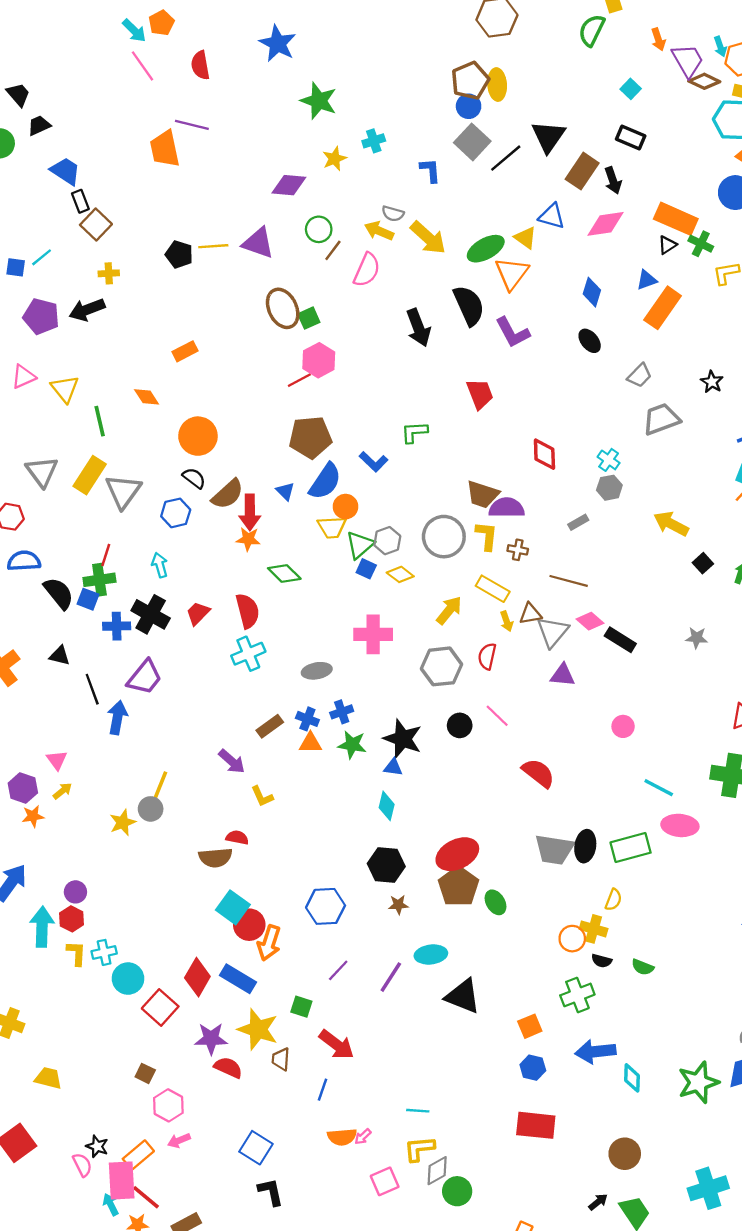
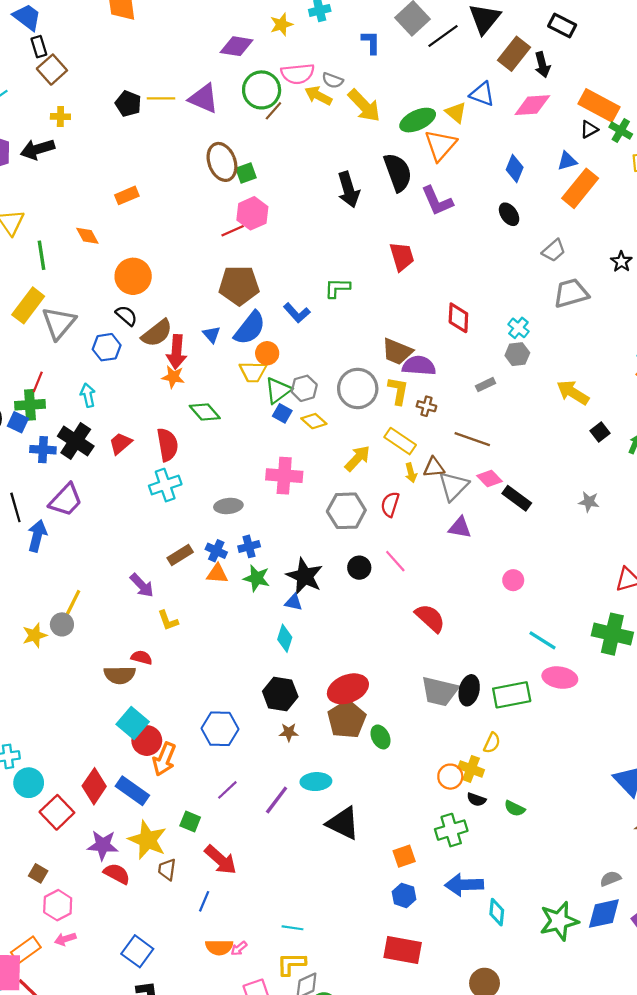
green circle: (319, 229) -> (262, 90), size x1.5
pink semicircle: (367, 270) -> (298, 74), moved, turned 56

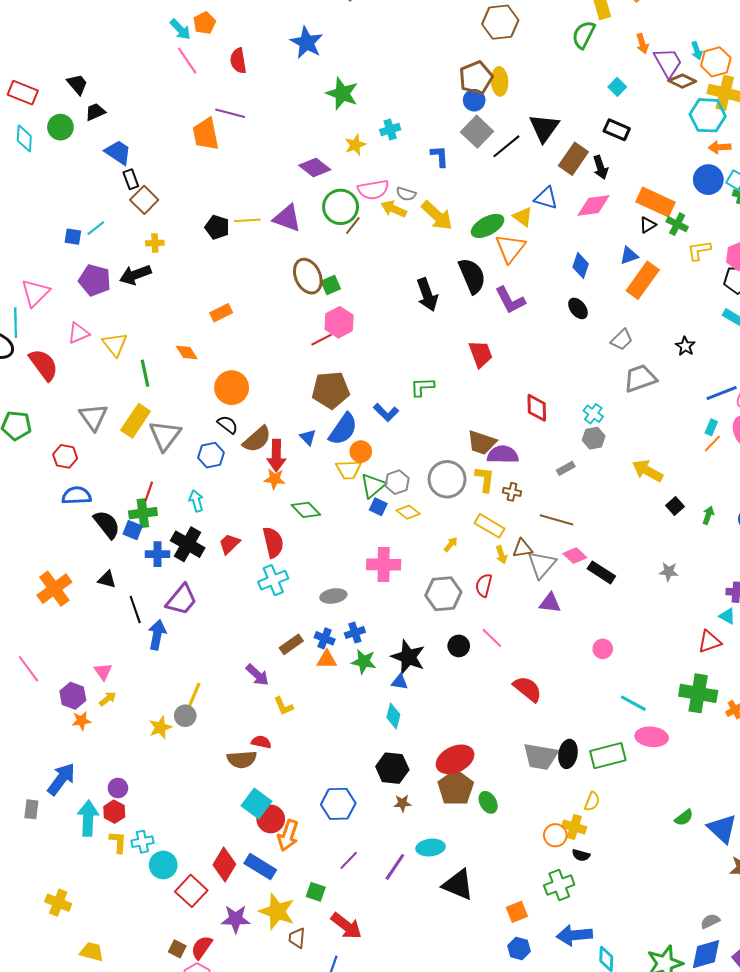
purple diamond: (237, 46) -> (315, 168), turned 32
yellow arrow: (357, 458) -> (451, 544), size x0.6
green semicircle: (515, 808) -> (684, 818), moved, turned -60
red semicircle: (117, 874) -> (202, 947), moved, turned -80

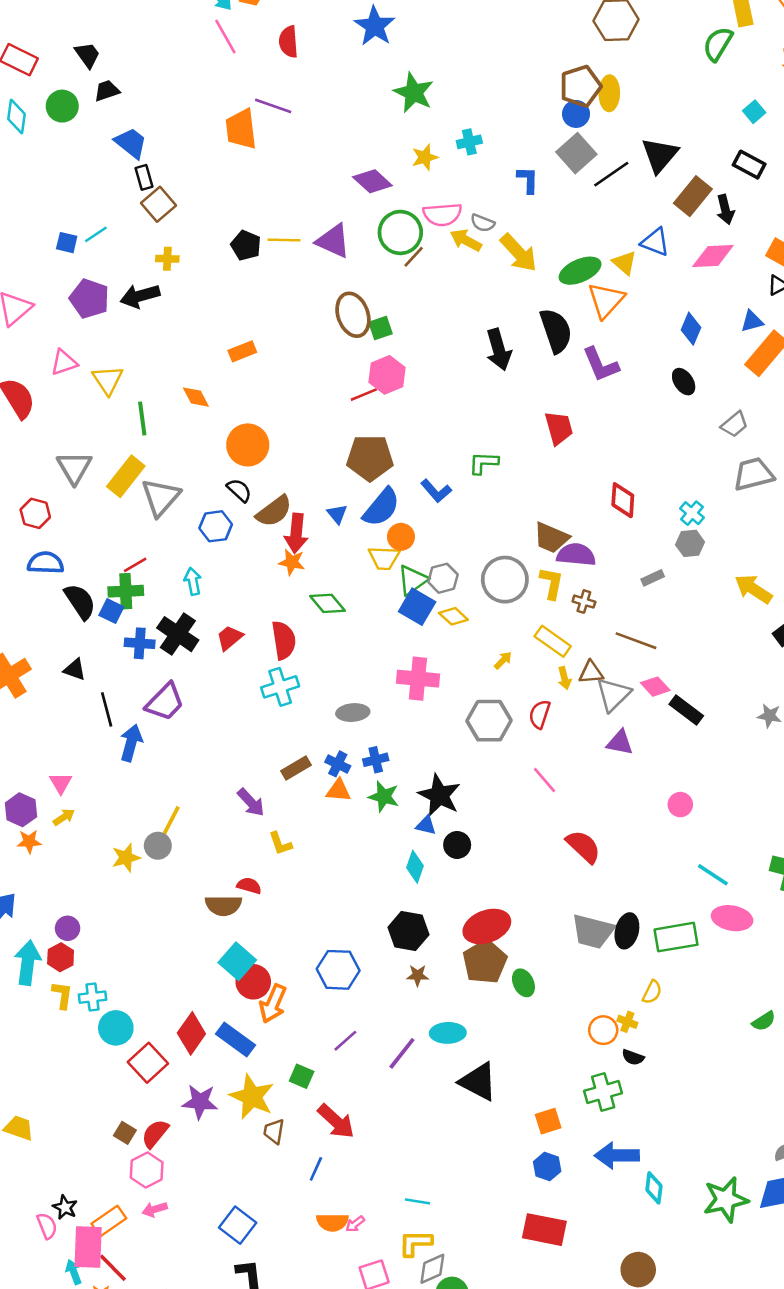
red line: (149, 491) -> (135, 565), turned 36
blue square: (378, 507) -> (417, 607), size x1.6
black circle: (459, 646) -> (457, 845), moved
yellow cross: (574, 827) -> (627, 1022), size x0.7

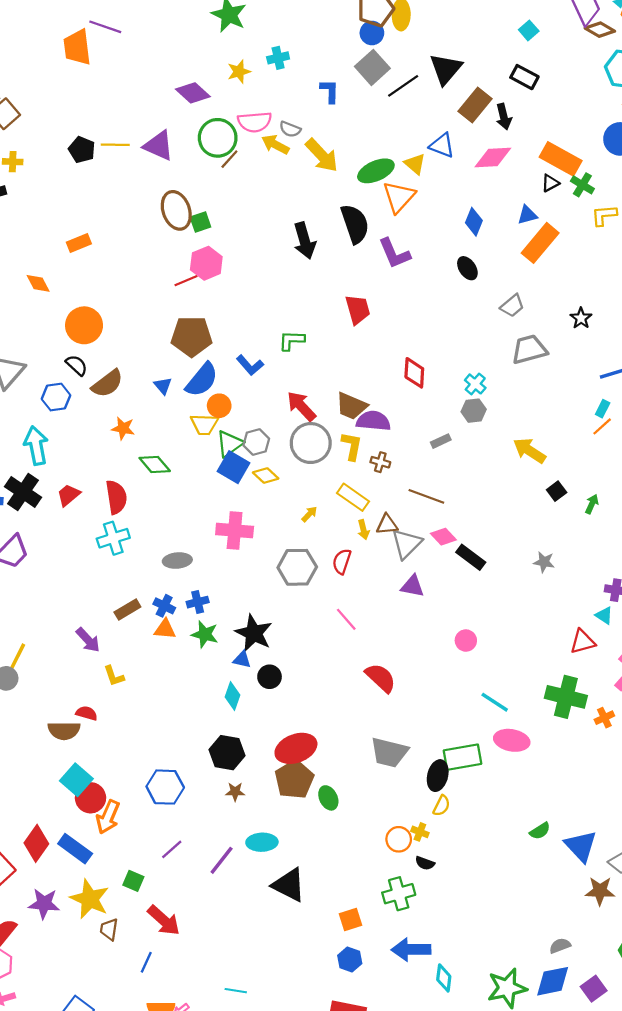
red arrow: (296, 533) -> (301, 406), moved, turned 132
cyan arrow: (193, 581) -> (36, 446), size x1.6
black ellipse: (627, 931) -> (438, 776), moved

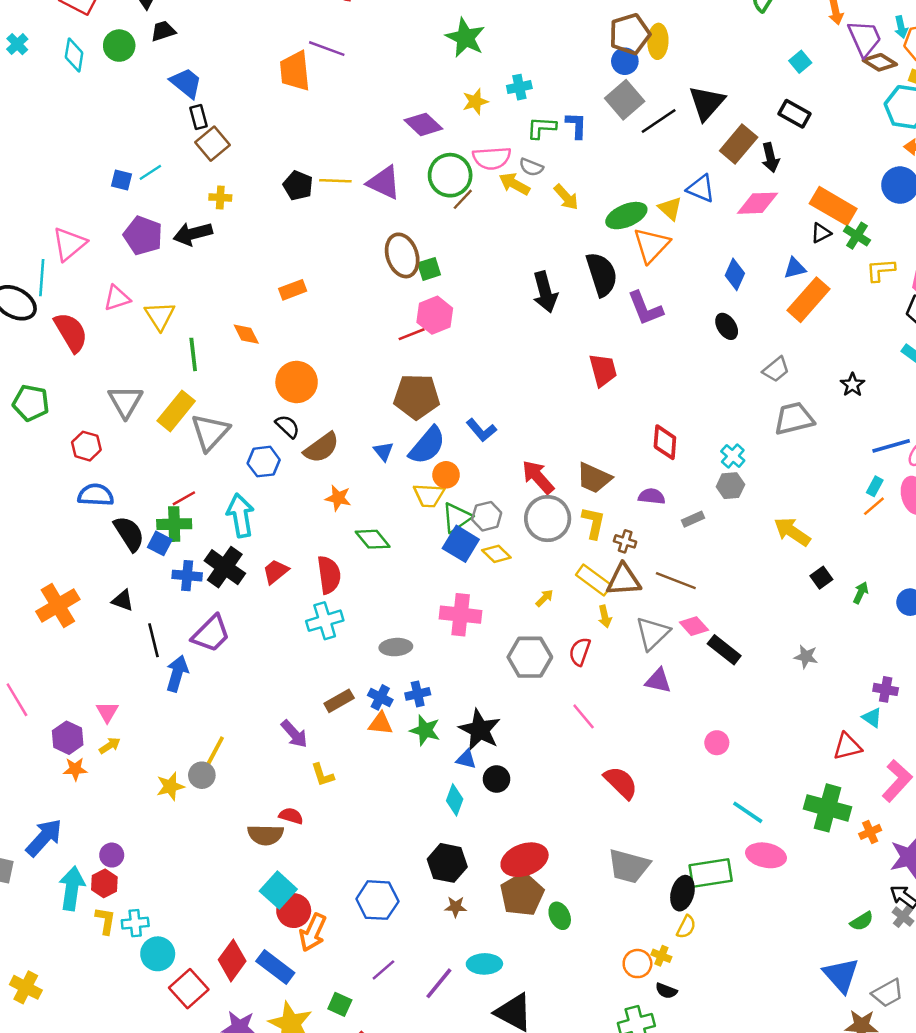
yellow arrow: (322, 155) -> (566, 197), size x0.7
green L-shape: (292, 340) -> (541, 128), moved
purple semicircle: (373, 421) -> (652, 496), moved, size x0.7
brown triangle: (387, 525) -> (624, 580), moved, size x1.4
green semicircle: (540, 831) -> (862, 921), moved

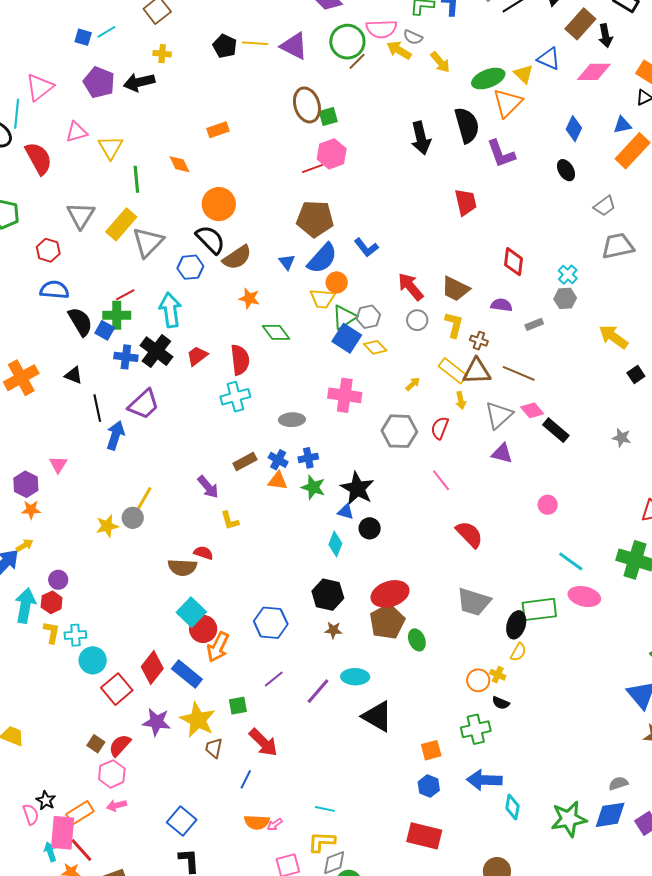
black semicircle: (287, 426) -> (210, 240), size x1.5
gray circle: (548, 519) -> (417, 320), size x0.6
yellow arrow: (110, 746) -> (25, 545), moved
green square: (340, 1004) -> (238, 706), turned -36

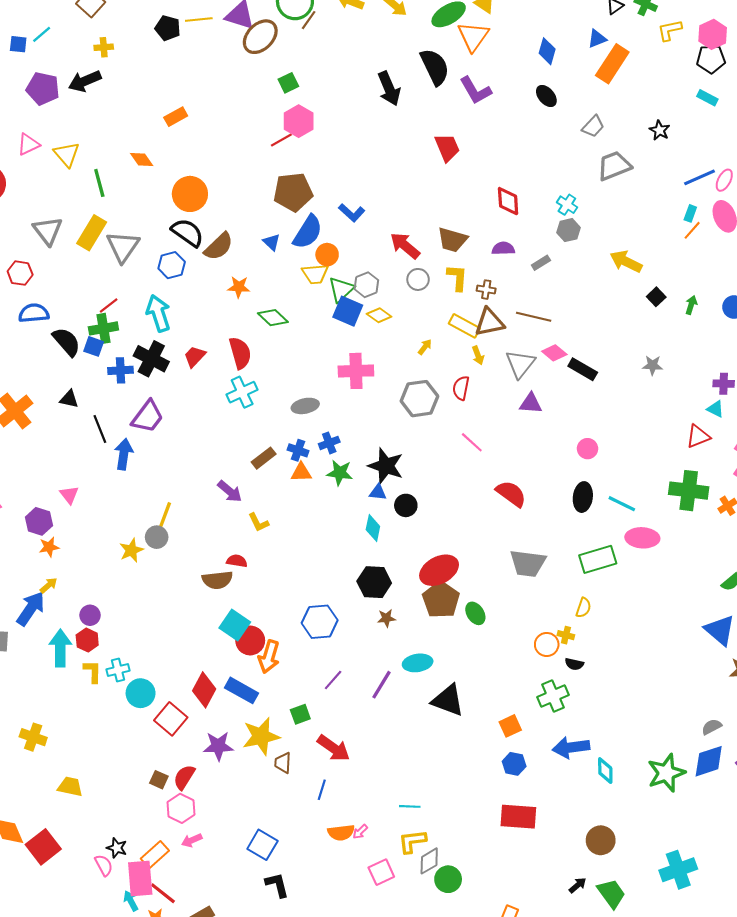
brown ellipse: (307, 105) -> (260, 37), moved, turned 72
black ellipse: (516, 625) -> (583, 497), moved
yellow star: (198, 720) -> (261, 736), turned -30

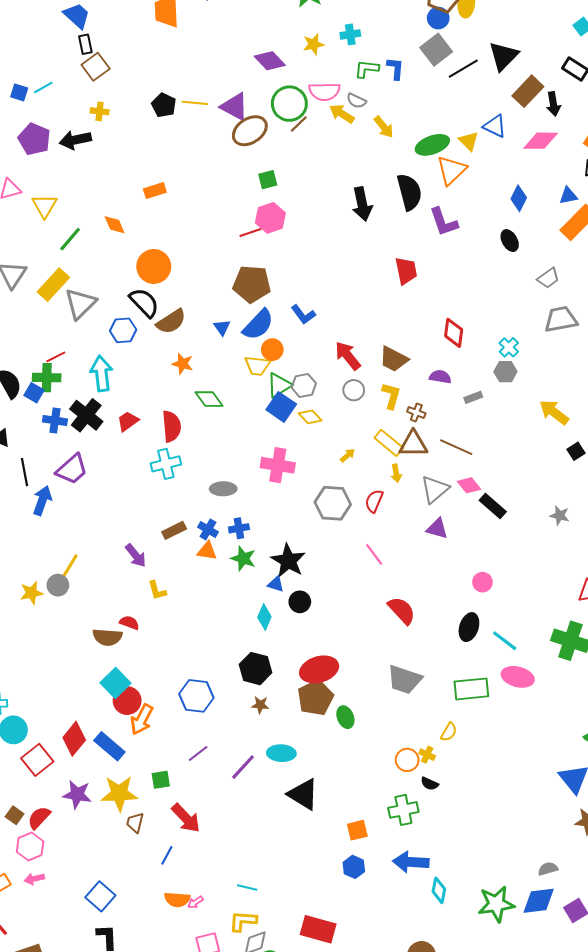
green line: (99, 183) -> (70, 239), turned 44
red rectangle: (518, 817) -> (318, 929), moved

